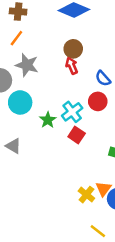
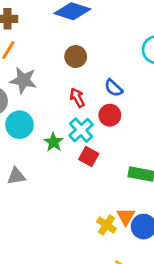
red arrow: (72, 66) -> (77, 98), moved
gray triangle: (13, 146) -> (16, 176), turned -35

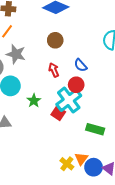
cyan cross: (81, 130) -> (69, 100), moved, size x1.4

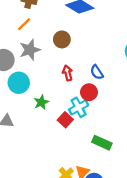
brown circle: (55, 40) -> (62, 39), moved
gray star: (16, 54) -> (30, 50), turned 30
cyan cross: (69, 100) -> (79, 107), size x0.7

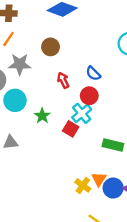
gray star: (30, 50) -> (20, 64), turned 30

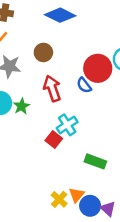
red arrow: (63, 80) -> (52, 88), size x1.5
red circle: (89, 96) -> (98, 68), moved, size x1.5
green star: (42, 116) -> (22, 106), moved

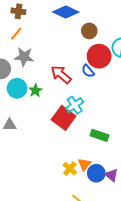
brown circle: (43, 52) -> (89, 31), moved
red arrow: (52, 88) -> (61, 74), turned -30
red square: (54, 139) -> (64, 118), size x1.6

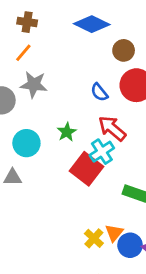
blue semicircle: (88, 71) -> (99, 92), moved
red arrow: (61, 74) -> (112, 128), moved
cyan circle: (17, 88) -> (26, 143), moved
green star: (35, 90) -> (67, 132), moved

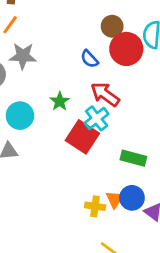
brown circle: (124, 50) -> (112, 26), moved
yellow cross: (94, 238) -> (95, 206), turned -30
blue circle: (130, 245) -> (132, 198), moved

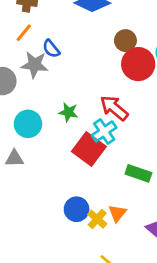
blue semicircle: (89, 59) -> (51, 49), moved
green star: (60, 101) -> (68, 112), turned -30
blue circle: (132, 198) -> (77, 209), moved
yellow cross: (95, 206) -> (97, 219), turned 30

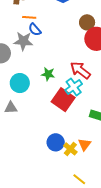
orange line: (24, 33) -> (29, 17), moved, turned 56

